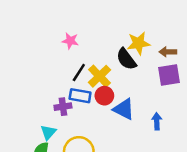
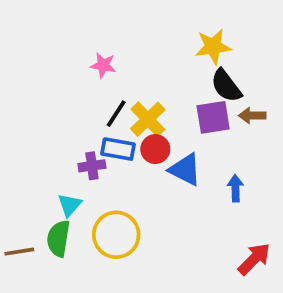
yellow star: (139, 43) -> (213, 47), moved
brown arrow: (168, 52) -> (252, 116), moved
black semicircle: (126, 59) -> (226, 86), moved
purple square: (169, 75) -> (213, 117), moved

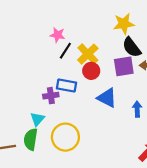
black line: (116, 114) -> (65, 51), moved
yellow cross: (148, 119) -> (88, 54), moved
red circle: (155, 149) -> (91, 71), moved

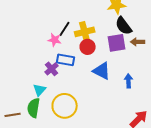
pink star: (58, 35) -> (55, 40), moved
yellow cross: (88, 54) -> (85, 32), turned 30
purple cross: (51, 96) -> (52, 69), turned -32

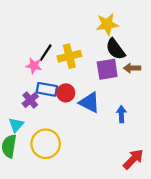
red circle: (88, 47) -> (66, 93), moved

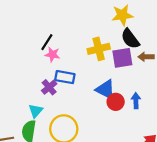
black line: (46, 53) -> (47, 42), moved
yellow cross: (69, 56) -> (99, 49), moved
red circle: (66, 93) -> (116, 102), moved

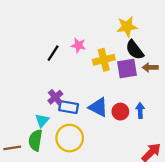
pink star: (52, 55) -> (78, 45), moved
blue rectangle: (65, 77) -> (69, 107), moved
blue triangle: (105, 89) -> (98, 107), moved

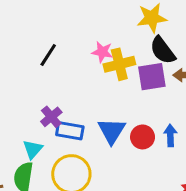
pink star: (78, 45) -> (102, 52), moved
blue triangle: (98, 107) -> (112, 131), turned 35

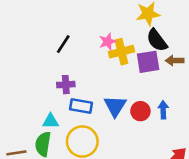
pink star: (102, 52) -> (108, 42), turned -30
purple cross: (51, 117) -> (66, 85), moved, turned 36
cyan triangle: (33, 149) -> (51, 121), turned 48

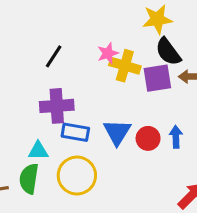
yellow cross: (121, 52) -> (125, 66), turned 30
purple cross: (66, 85) -> (57, 106), size x1.5

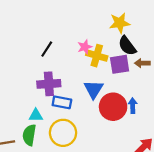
blue triangle: (117, 132) -> (93, 89), moved
red circle: (148, 138) -> (113, 107), size x1.6

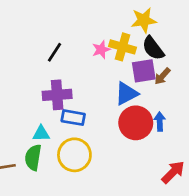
yellow cross: (97, 56) -> (122, 47), moved
brown arrow: (142, 63) -> (162, 76), moved, turned -48
blue triangle: (93, 89) -> (126, 94), moved, turned 30

